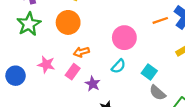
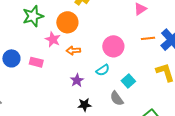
pink star: (46, 65) -> (53, 39), moved
pink rectangle: (73, 72) -> (36, 62), moved, turned 56
gray semicircle: (157, 93) -> (117, 98), moved

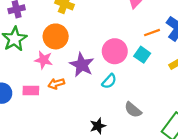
orange arrow: (73, 51) -> (56, 84), moved
purple star: (77, 80) -> (82, 65), moved, size x1.5
cyan square: (128, 81) -> (142, 55), moved

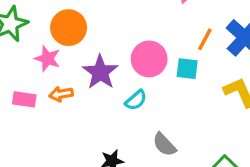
orange line: (152, 33) -> (205, 39), turned -49
cyan square: (142, 55) -> (187, 69), turned -35

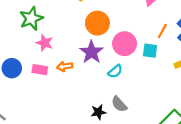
orange circle: (69, 28) -> (97, 23), moved
pink star: (47, 59) -> (45, 43), moved
gray semicircle: (164, 145) -> (119, 104), moved

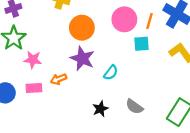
pink circle: (125, 44) -> (124, 19), moved
gray semicircle: (119, 104) -> (134, 107), moved
black star: (98, 112) -> (100, 109), moved

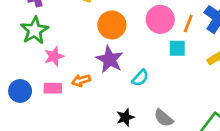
pink star: (33, 60) -> (54, 56), turned -30

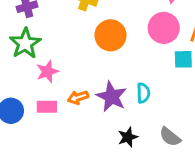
purple star: (110, 59) -> (112, 97), moved
cyan semicircle: (140, 78) -> (143, 93), turned -42

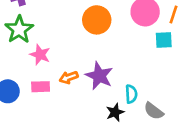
pink star: (47, 72) -> (40, 55), turned -30
cyan semicircle: (143, 93) -> (131, 94), moved

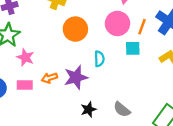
purple star: (99, 76) -> (76, 77), turned 30
cyan semicircle: (131, 94) -> (99, 59), moved

